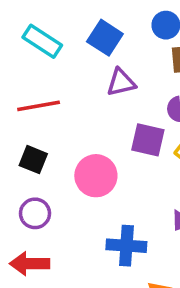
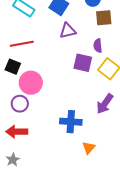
black square: (33, 160) -> (13, 67), moved
pink circle: (96, 176) -> (31, 83), moved

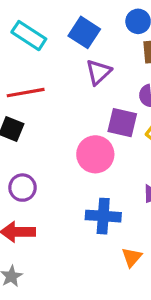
purple triangle: (68, 31) -> (98, 72), turned -30
pink circle: (31, 83) -> (95, 154), moved

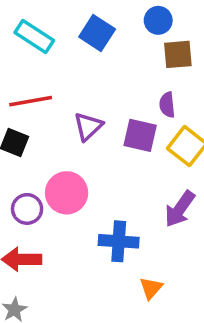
purple triangle: (98, 72) -> (88, 126), moved
pink circle: (95, 154) -> (67, 193), moved

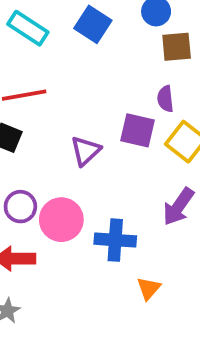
purple triangle: (88, 126) -> (85, 151), moved
pink circle: (67, 193) -> (61, 220), moved

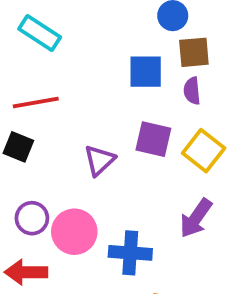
blue square: (93, 24) -> (146, 72), moved, turned -33
purple semicircle: (165, 99) -> (192, 91), moved

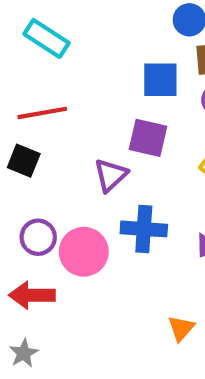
purple square: (153, 139) -> (148, 138), moved
blue cross: (130, 253) -> (144, 229), moved

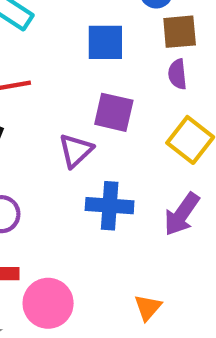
blue square: (160, 80) -> (105, 42), moved
pink circle: (84, 252) -> (48, 303), moved

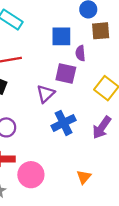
purple semicircle: (177, 74) -> (80, 53), moved
blue cross: (110, 206) -> (64, 123), turned -30

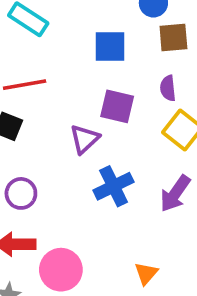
purple semicircle: (80, 53) -> (168, 88), moved

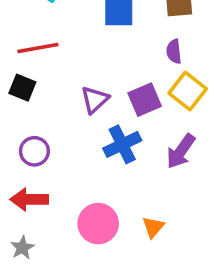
purple square: (117, 106) -> (145, 100), moved, turned -36
pink circle: (61, 270) -> (98, 224), moved

